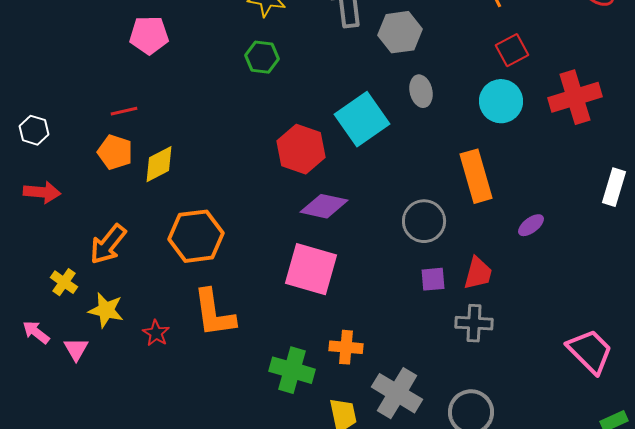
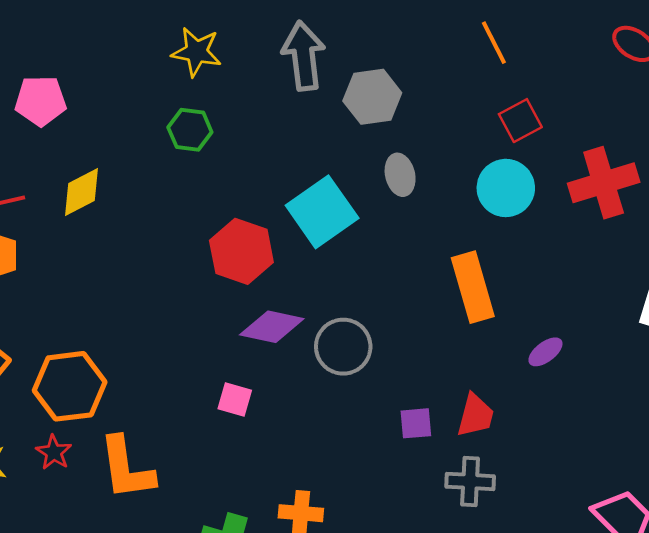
yellow diamond: (159, 164) -> (82, 192), moved
gray circle: (424, 221) -> (343, 347), moved
orange hexagon: (196, 236) -> (70, 386), moved
pink square: (311, 269) -> (235, 399), moved, size x0.5
red star: (156, 333) -> (54, 452), moved

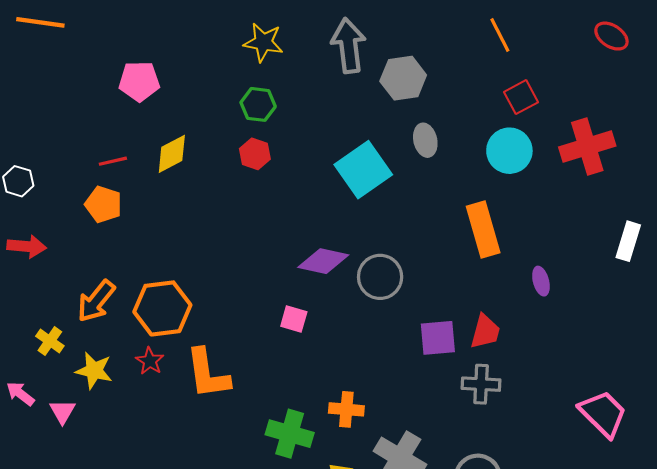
red hexagon: (241, 251) -> (255, 154), moved, size x0.6
purple ellipse: (545, 352) -> (541, 281), turned -68
purple square: (416, 423) -> (438, 338), size x1.4

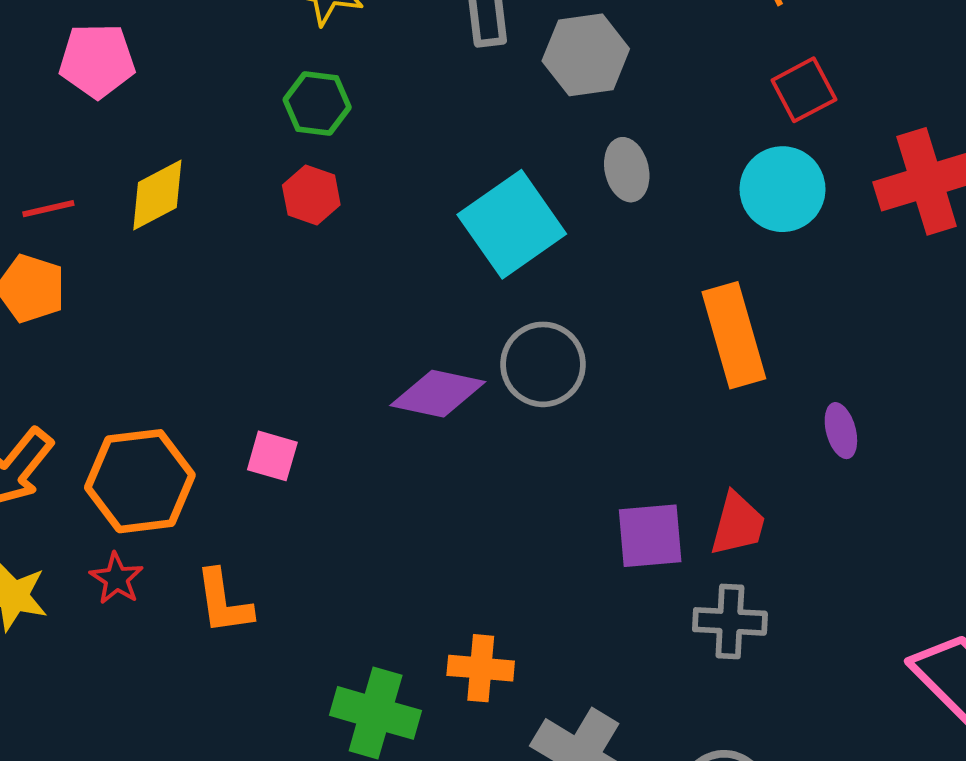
gray circle: (380, 277) -> (543, 364), moved
pink square: (294, 319) -> (272, 456), moved
orange L-shape: (208, 374) -> (224, 602), size x0.7

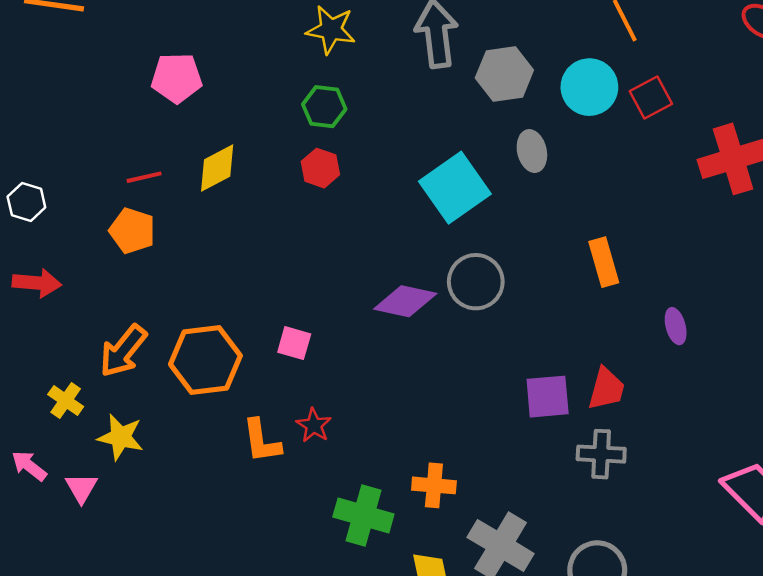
cyan circle: (782, 189) -> (589, 87), moved
orange rectangle: (734, 335) -> (604, 262), size x0.7
red star: (117, 579) -> (314, 425), moved

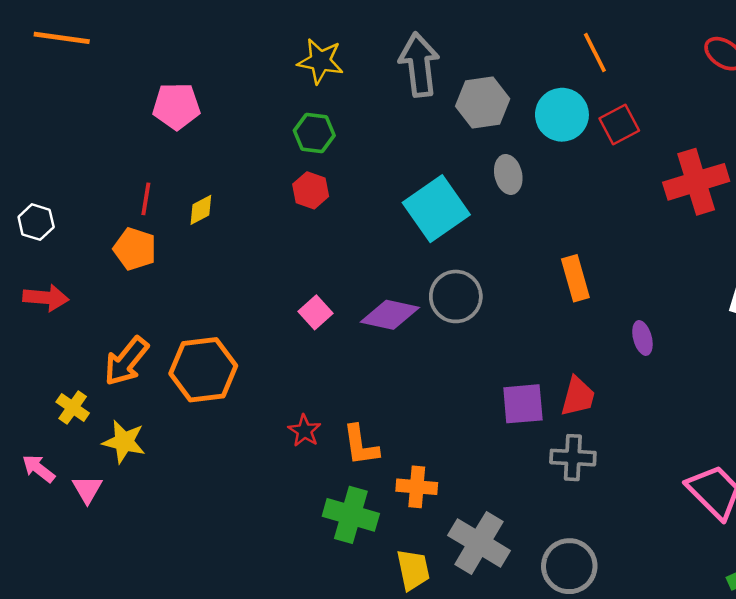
yellow diamond: (217, 168) -> (201, 210), moved, size x0.7
red line: (144, 177) -> (146, 199), turned -68
pink square: (294, 343) -> (315, 312), moved, turned 32
orange L-shape: (262, 441) -> (361, 445), moved

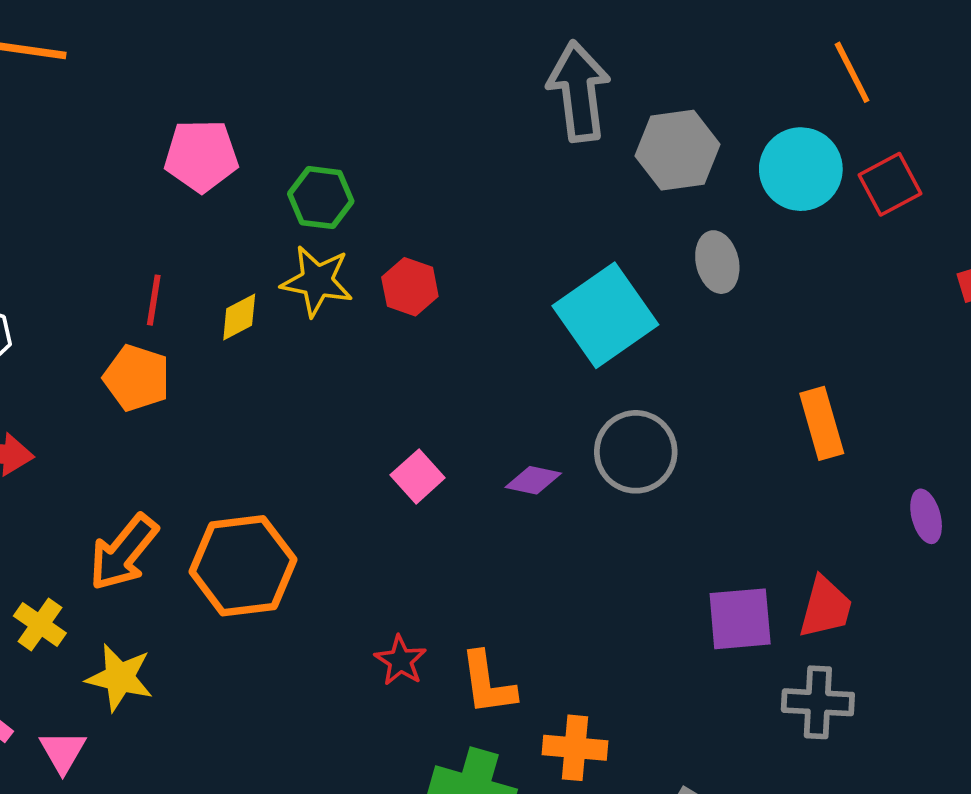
yellow star: (320, 61) -> (317, 281), moved
green hexagon: (314, 133) -> (321, 198), moved
purple diamond: (390, 315) -> (533, 480), size x0.6

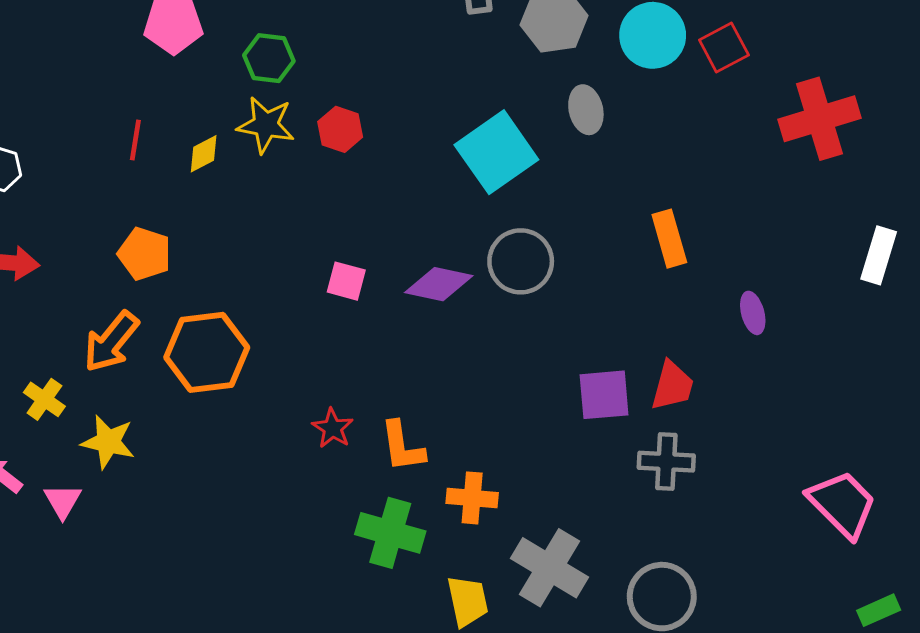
orange pentagon: (137, 378) -> (145, 254), moved
pink square: (418, 476) -> (346, 281), turned -33
purple diamond: (533, 480) -> (439, 284), size x1.5

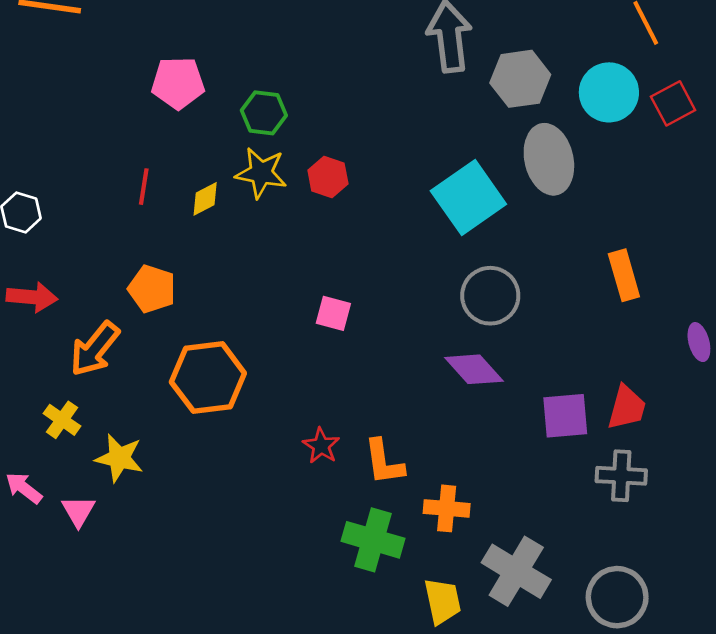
gray ellipse: (586, 110) -> (549, 159), size x1.6
purple diamond: (439, 284) -> (474, 369), moved, turned 36
orange arrow: (111, 342) -> (95, 349), moved

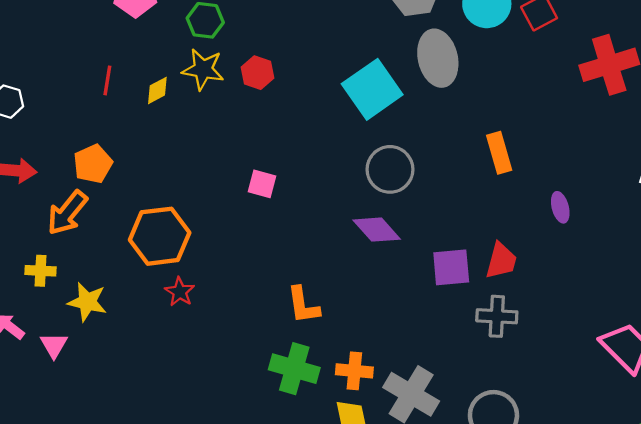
orange pentagon: (152, 289) -> (93, 164), moved, turned 30
yellow cross: (62, 420) -> (41, 271), turned -32
red star: (321, 446) -> (180, 292), moved
orange cross: (447, 508) -> (354, 371), moved

